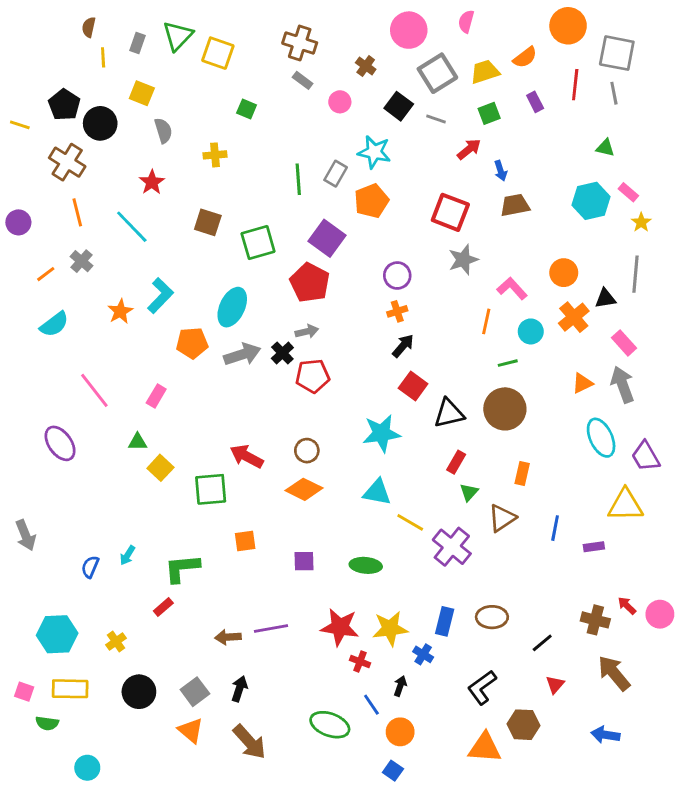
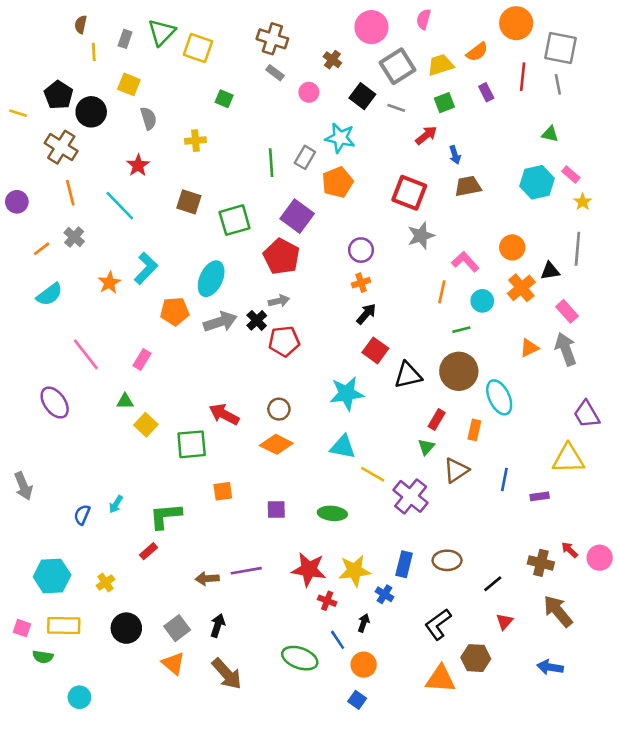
cyan ellipse: (601, 438) -> (499, 397), moved
red rectangle: (456, 462) -> (437, 420), moved

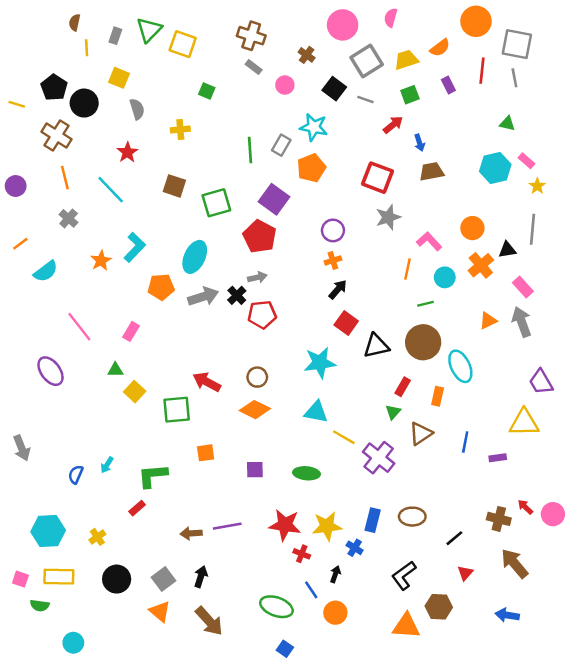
orange line: (42, 249) -> (20, 244), moved
blue square: (357, 700) -> (285, 649), moved

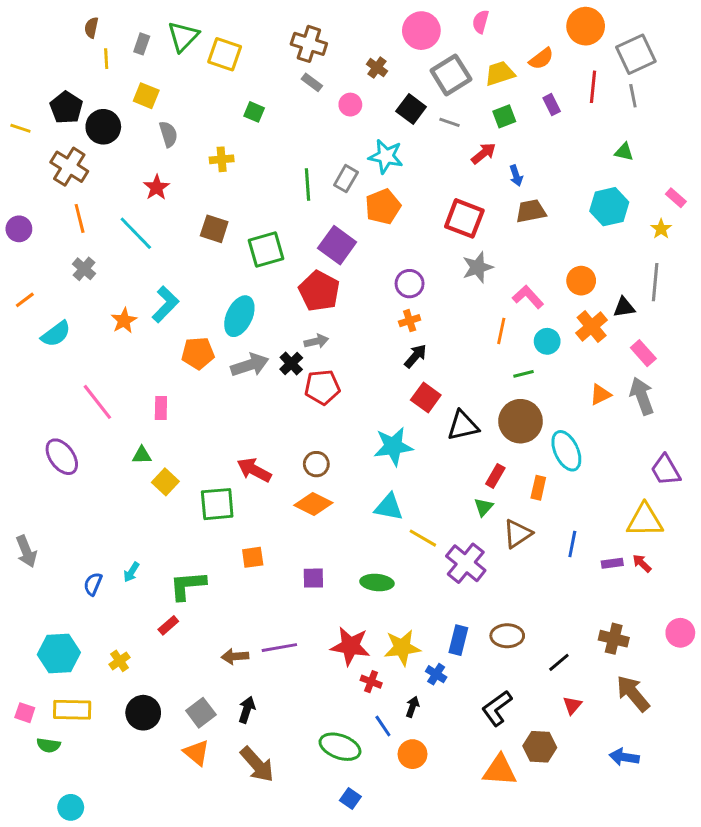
gray square: (517, 44) -> (636, 54), turned -36
pink rectangle: (526, 161) -> (676, 198), moved
pink rectangle: (131, 331) -> (161, 408), turned -30
red arrow: (525, 507) -> (642, 563), moved
cyan circle: (73, 643) -> (71, 807), moved

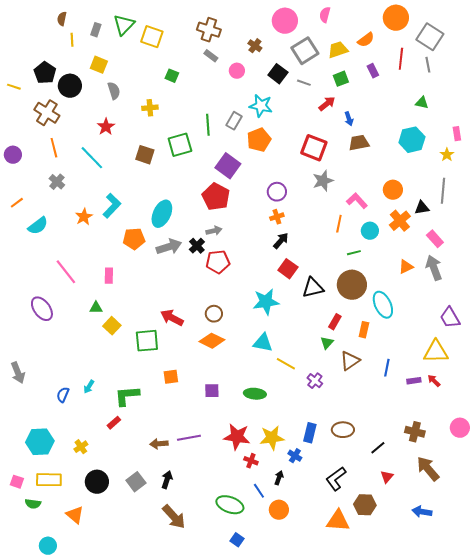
gray square: (636, 54) -> (430, 37), turned -32
pink rectangle: (676, 198) -> (457, 134), turned 40
green square: (266, 250) -> (180, 145), moved
purple cross: (466, 563) -> (315, 381), size x0.6
orange triangle: (196, 753) -> (75, 515), moved

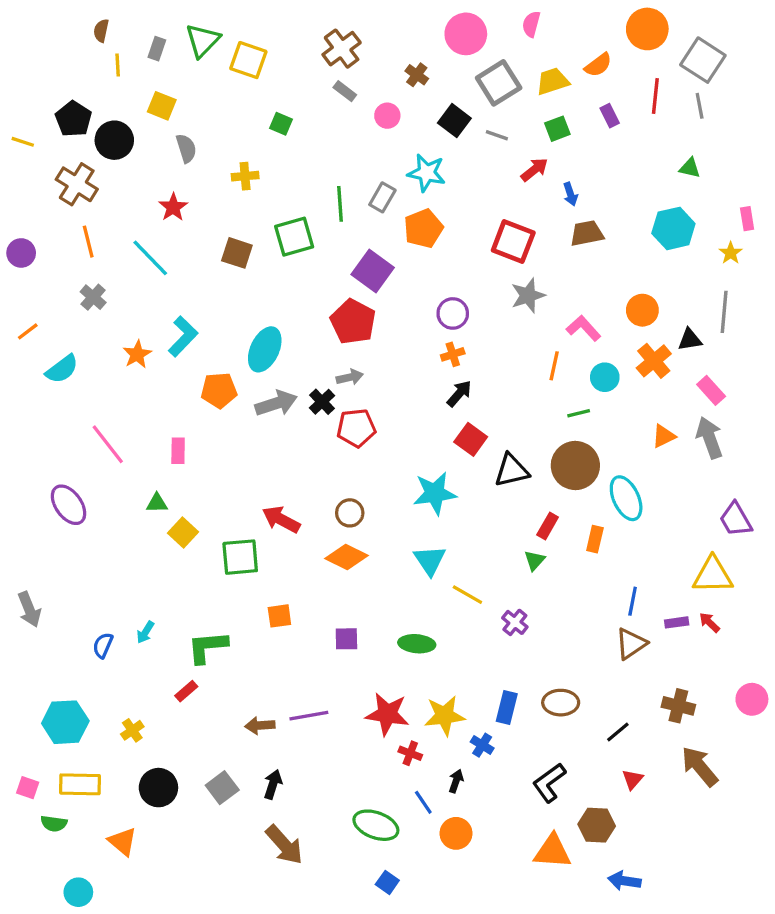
brown cross: (209, 30) -> (342, 49), turned 35
cyan triangle: (263, 343) -> (430, 560), turned 45
brown triangle: (350, 361) -> (631, 644), moved
blue arrow: (422, 512) -> (624, 881), moved

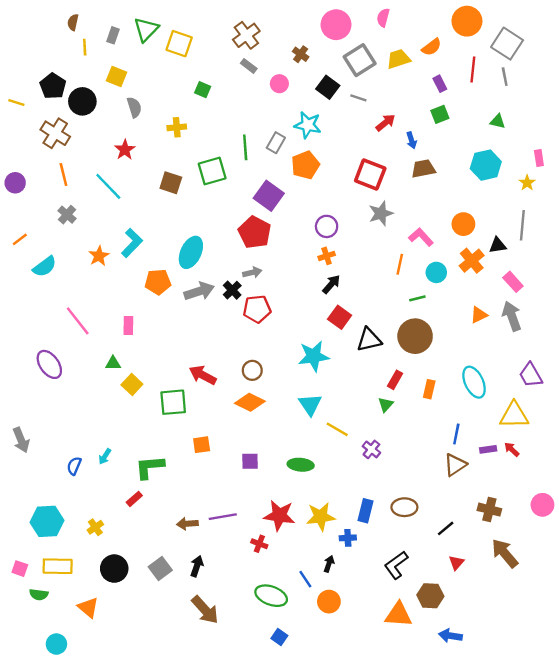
green square: (557, 129) -> (440, 114), moved
cyan ellipse: (626, 498) -> (474, 382), moved
blue cross: (482, 745) -> (348, 538), turned -35
red cross: (410, 753) -> (259, 544), moved

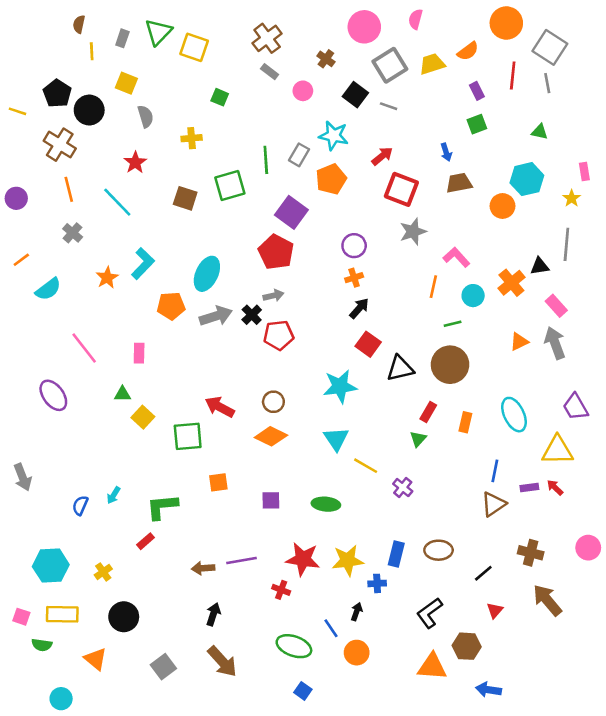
red arrow: (386, 123) -> (382, 156), moved
orange circle: (463, 224) -> (502, 206), moved
gray square: (160, 569) -> (163, 667), moved

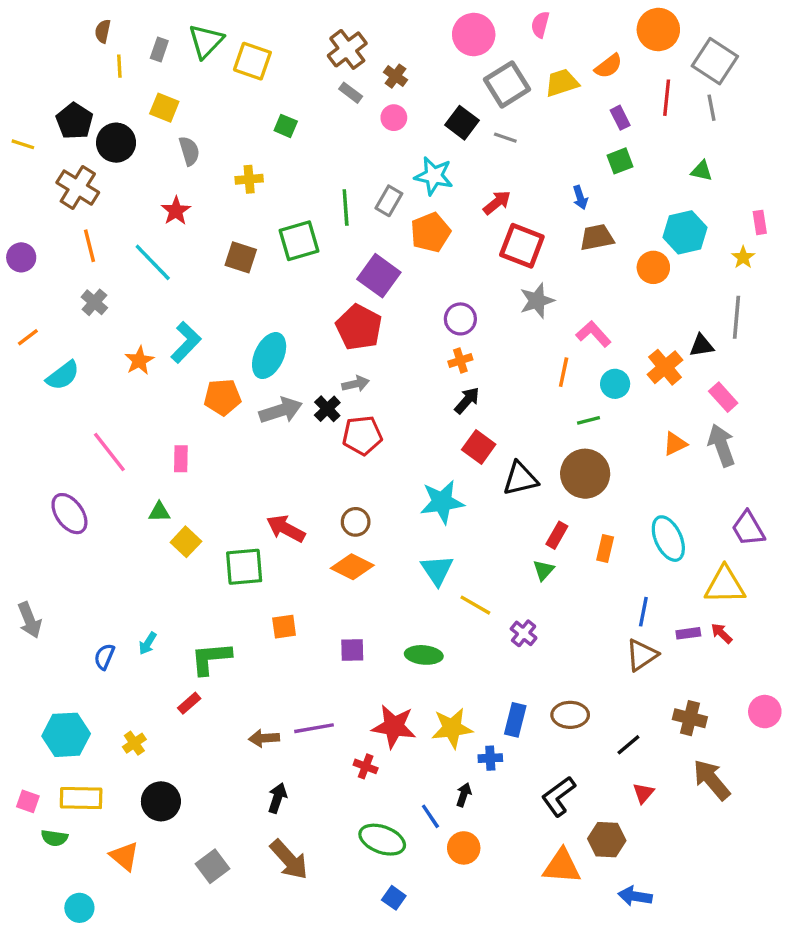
brown cross: (326, 59) -> (395, 76), moved

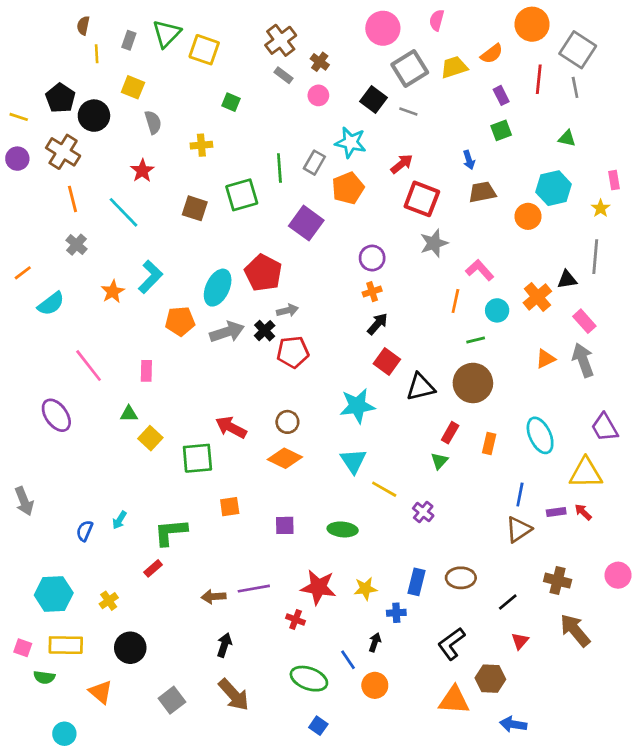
purple circle: (21, 257) -> (17, 159), moved
red pentagon: (359, 327) -> (263, 273), moved
yellow star: (452, 728) -> (365, 589), size x0.7

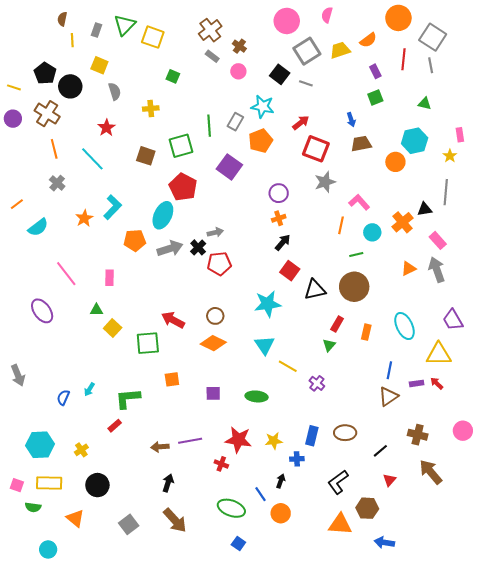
red pentagon: (263, 273) -> (183, 187), moved

